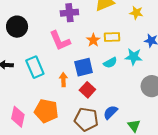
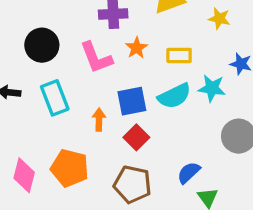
black circle: (17, 27) -> (42, 45), moved
orange star: (93, 40) -> (137, 48), moved
cyan semicircle: (110, 63) -> (174, 96), size x1.5
blue semicircle: (110, 112) -> (189, 173), moved

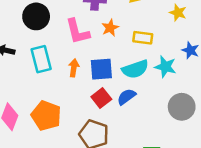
orange arrow: (99, 120) -> (74, 68), moved
blue semicircle: (189, 173) -> (126, 97), moved

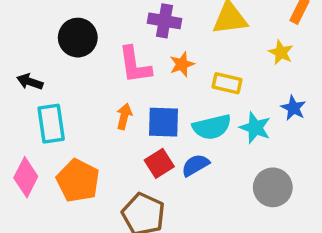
cyan rectangle: (41, 59) -> (51, 124), moved

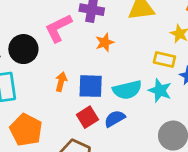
black circle: (78, 38) -> (23, 49), moved
pink L-shape: (135, 65) -> (58, 28), moved, turned 72
yellow rectangle: (227, 83) -> (164, 60), moved

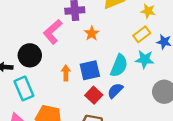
yellow rectangle: (164, 60) -> (142, 34), turned -35
cyan semicircle: (127, 90) -> (119, 66), turned -40

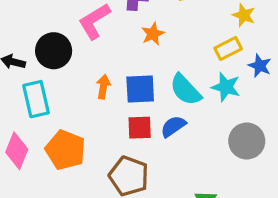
cyan semicircle: (119, 66) -> (185, 90), turned 105
red square: (94, 95) -> (140, 128), turned 35

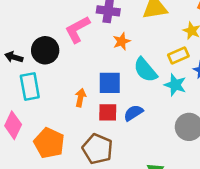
orange arrow: (103, 87) -> (80, 98), moved
cyan semicircle: (185, 90) -> (145, 70), moved
orange pentagon: (65, 150) -> (49, 143), moved

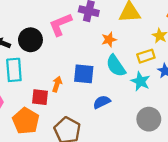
orange star: (122, 41) -> (109, 40), moved
red square: (108, 112) -> (40, 97), moved

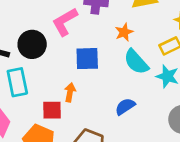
blue square: (84, 74) -> (87, 59), moved

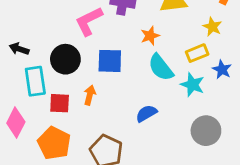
black circle: (32, 44) -> (65, 59), moved
red square: (52, 110) -> (60, 103), moved

